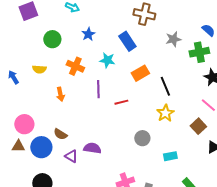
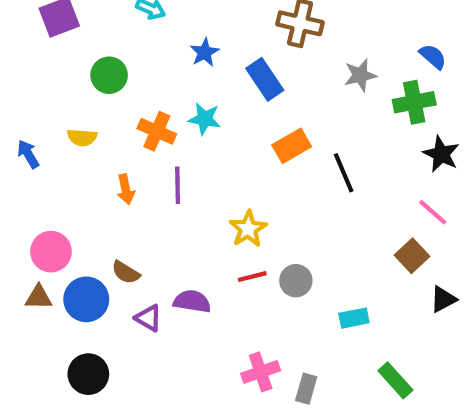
blue star: (88, 34) -> (205, 52), moved
cyan star: (107, 60) -> (205, 119), moved
purple line: (98, 89) -> (178, 185), moved
red line: (121, 102) -> (252, 277), moved
yellow star: (165, 113) -> (248, 229), moved

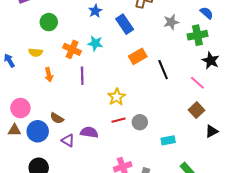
orange arrow: (126, 189) -> (49, 75), moved
pink line: (433, 212) -> (197, 83), moved

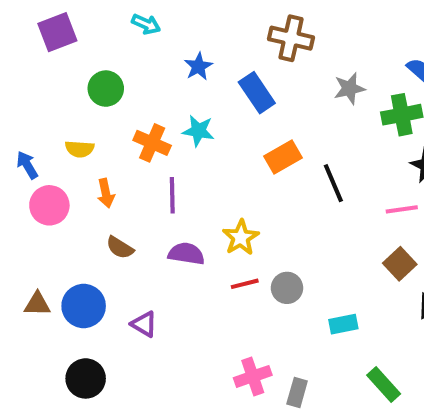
pink line: (197, 83) -> (402, 209), turned -49
pink circle: (20, 108) -> (49, 205), moved
brown semicircle: (57, 118) -> (120, 248), moved
purple semicircle: (89, 132) -> (186, 254), moved

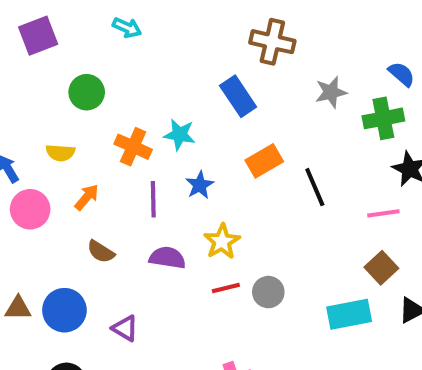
blue star: (198, 66) -> (200, 185), moved
orange arrow: (106, 193) -> (87, 197), turned -128
cyan rectangle: (343, 324) -> (349, 314), moved, size x1.5

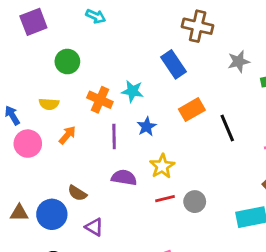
brown semicircle: (101, 252) -> (77, 193), moved

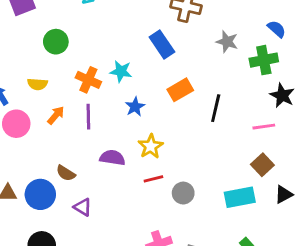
gray star: (239, 62) -> (227, 42), turned 30
black line: (227, 128) -> (216, 108), turned 36
purple line: (114, 136) -> (88, 117), moved
gray circle: (195, 202) -> (183, 193), moved

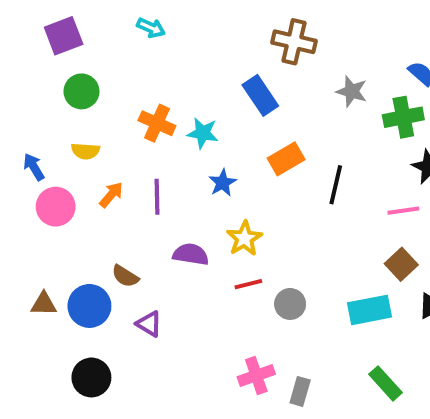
green circle: (56, 42) -> (81, 91), moved
orange cross: (88, 80) -> (157, 123), moved

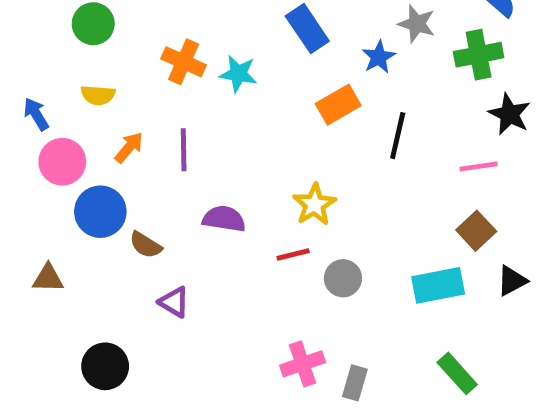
blue star: (223, 183) -> (379, 57), moved
yellow star: (244, 238) -> (314, 205), moved
blue circle: (89, 306) -> (100, 212), moved

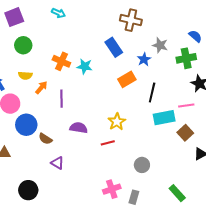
orange arrow: (129, 147) -> (41, 87), moved
gray circle: (343, 278) -> (142, 165), moved
cyan rectangle: (438, 285) -> (164, 118), moved

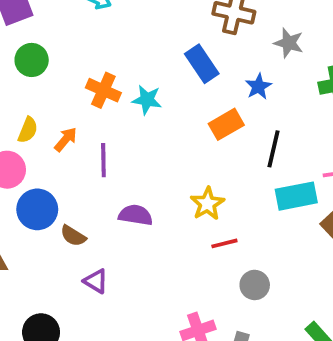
gray star: (160, 45) -> (289, 43), moved
yellow semicircle: (25, 75) -> (28, 130), moved, turned -72
red line: (108, 143) -> (224, 243), moved

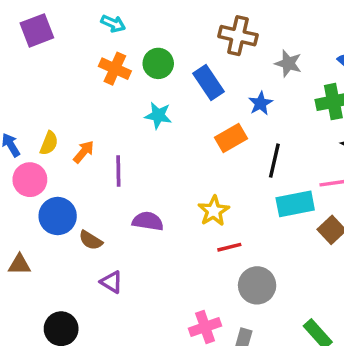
green circle: (32, 60) -> (158, 63), moved
orange cross: (103, 90) -> (115, 69), moved
gray circle: (255, 285) -> (257, 285), size x1.4

